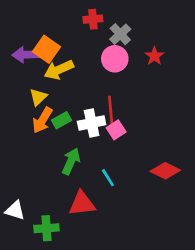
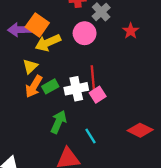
pink circle: (115, 59) -> (85, 33), moved

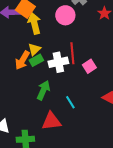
yellow arrow: (48, 43) -> (34, 23), turned 100
yellow triangle: (30, 66) -> (34, 49), moved
pink square: (98, 95) -> (89, 66), moved

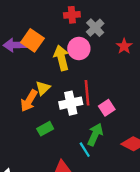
yellow arrow: (34, 23) -> (61, 58), moved
green rectangle: (36, 60) -> (45, 129), moved
green arrow: (43, 90) -> (95, 134), moved

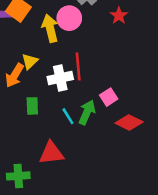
pink square: (107, 108) -> (109, 97), moved
green rectangle: (45, 129) -> (32, 106), turned -63
cyan line: (85, 150) -> (68, 116), moved

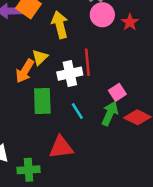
red star: (119, 16) -> (130, 22), moved
pink circle: (69, 18) -> (102, 15), moved
green rectangle: (32, 106) -> (42, 101), size x1.5
green arrow: (87, 112) -> (110, 114), moved

